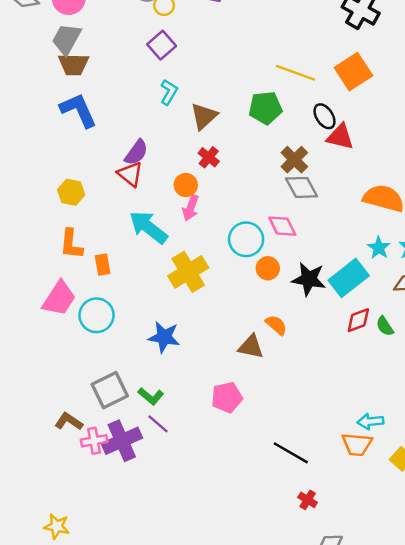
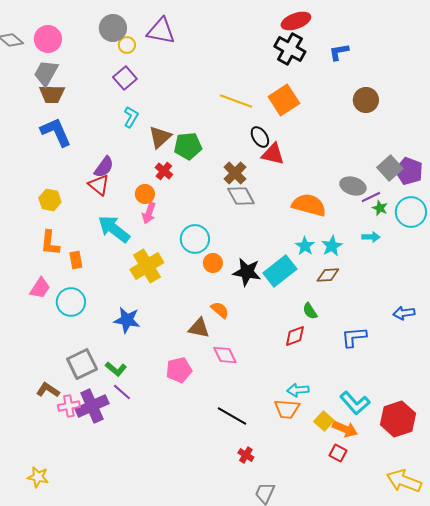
green pentagon: (265, 108) -> (188, 146), moved
pink diamond: (282, 226) -> (225, 355), moved
pink trapezoid: (59, 298) -> (40, 288), size x0.7
red diamond: (358, 320) -> (295, 336), moved

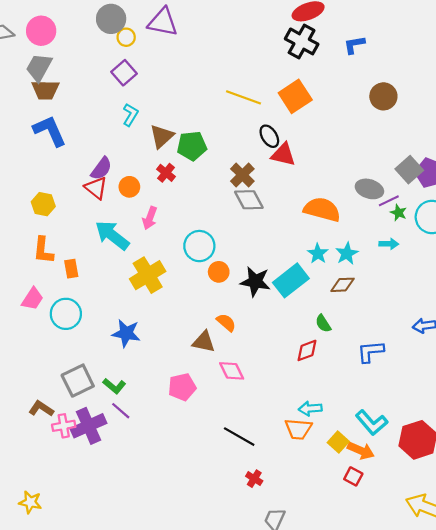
orange circle: (145, 194) -> (129, 187), moved

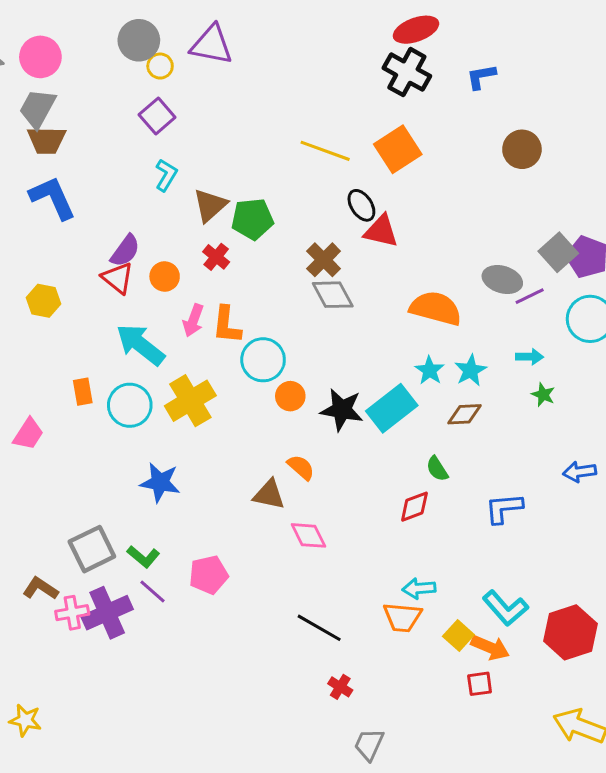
green star: (398, 213) -> (543, 395), moved
orange L-shape: (43, 250) -> (227, 325), moved
cyan circle: (66, 314) -> (130, 405), moved
pink pentagon: (182, 387) -> (209, 575), moved
red square: (353, 476) -> (480, 684), turned -36

